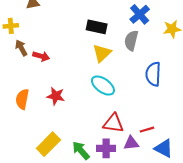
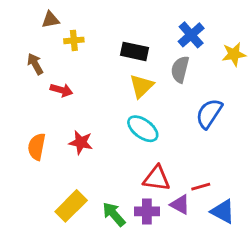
yellow cross: (11, 26) -> (74, 40), moved
brown arrow: (21, 48) -> (35, 64), moved
blue semicircle: (153, 74) -> (209, 114), turned 30
purple triangle: (131, 143) -> (180, 205), turned 35

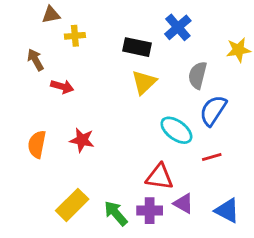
blue cross: (191, 35) -> (178, 27), moved
gray semicircle: (180, 69) -> (198, 75), moved
cyan ellipse: (143, 129) -> (176, 130), moved
red line: (201, 187) -> (212, 157), moved

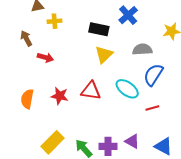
gray semicircle: (198, 75) -> (142, 49), turned 72
red triangle: (160, 177) -> (91, 91), moved

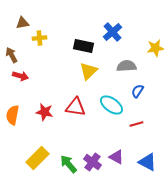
red arrow: (45, 58) -> (20, 76), moved
blue semicircle: (153, 75) -> (137, 91), size x0.6
purple cross: (108, 146) -> (92, 162), turned 36

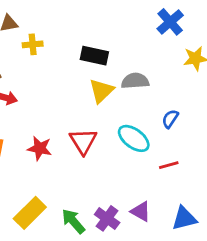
blue cross: (112, 32) -> (170, 22), moved
gray semicircle: (126, 66) -> (135, 81), moved
red triangle: (75, 107) -> (83, 141), turned 50
blue triangle: (147, 162) -> (184, 218), turned -42

